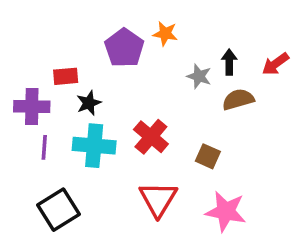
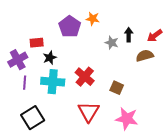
brown semicircle: (238, 99) -> (145, 56), moved
purple cross: (32, 107) -> (18, 60), turned -30

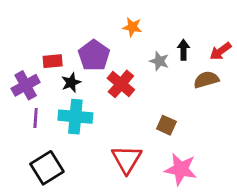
purple pentagon: (70, 27) -> (94, 55), moved
red cross: (85, 77) -> (121, 84), moved

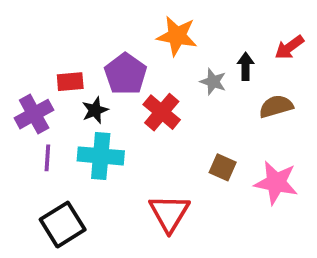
orange star: (132, 27) -> (177, 36), size x1.5
red arrow: (220, 51) -> (289, 47), moved
pink star: (181, 169) -> (276, 183), moved

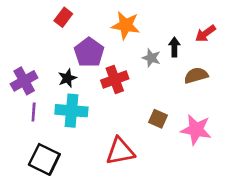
red rectangle: (70, 82) -> (63, 17), moved, turned -48
red cross: (162, 112) -> (115, 80), turned 30
red triangle: (169, 213) -> (120, 151), turned 48
black square: (63, 225) -> (44, 159), turned -32

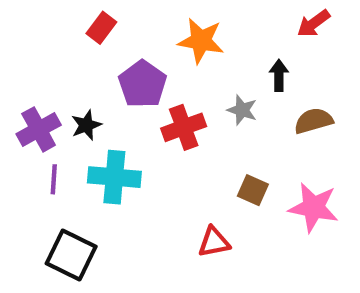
red arrow: (206, 33) -> (314, 23), moved
gray star: (151, 58) -> (242, 110), moved
black star: (67, 78) -> (86, 125), moved
red triangle: (120, 151) -> (214, 242), moved, size x0.7

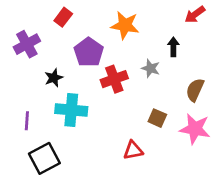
brown semicircle: (314, 121) -> (195, 90), moved, turned -50
purple cross: (39, 129) -> (27, 44), moved
purple line: (54, 179) -> (27, 121), moved
black square: (71, 255) -> (44, 158), turned 36

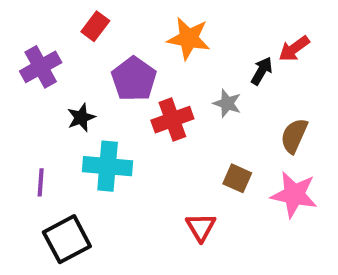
red arrow: (195, 15) -> (294, 49), moved
black arrow: (173, 47) -> (262, 71), turned 30
red triangle: (133, 150) -> (201, 227), turned -50

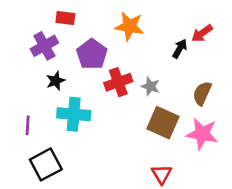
red rectangle: (95, 26) -> (65, 18), turned 60
purple cross: (41, 67) -> (44, 46), moved
gray star: (227, 103) -> (150, 86), moved
brown square: (237, 178) -> (163, 123), size x1.6
red triangle: (201, 227) -> (162, 174), moved

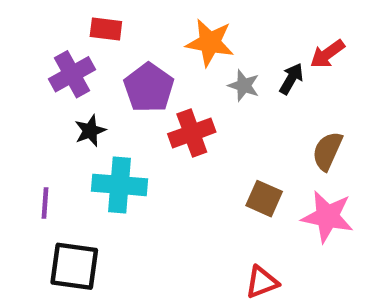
gray star: (150, 86) -> (244, 86), moved
brown square: (163, 123) -> (264, 199), size x0.7
black square: (46, 164) -> (74, 266), turned 36
red triangle: (162, 174) -> (262, 282), turned 40

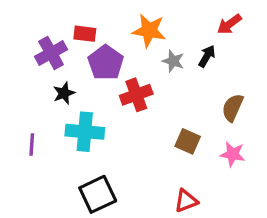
red rectangle: (106, 29) -> (85, 34), moved
red arrow: (327, 54) -> (229, 24), moved
pink star: (327, 217) -> (233, 154), size x0.7
black square: (74, 266) -> (98, 194), moved, turned -33

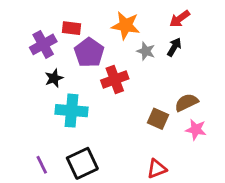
red arrow: (229, 24) -> (180, 19), moved
brown semicircle: (233, 108) -> (186, 103), moved, turned 40
purple line: (32, 145) -> (42, 165), moved, turned -30

